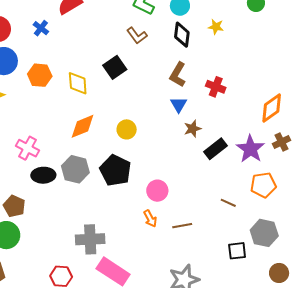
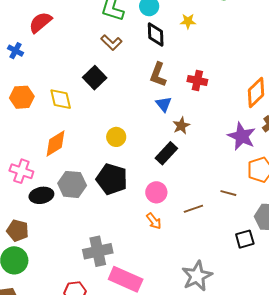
orange diamond: (83, 126) -> (55, 144), moved
black rectangle: (215, 149) -> (166, 153), moved
brown line: (182, 226) -> (193, 209), moved

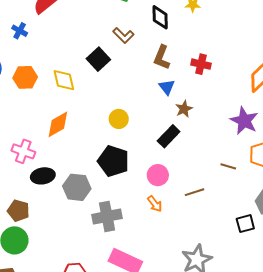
brown L-shape: (111, 43) -> (123, 36), moved
gray hexagon: (72, 184) -> (77, 187), moved
brown line: (228, 193) -> (228, 166), moved
gray cross: (98, 251) -> (107, 216), moved

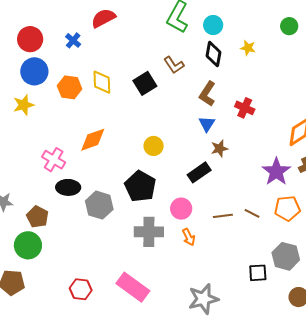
yellow diamond: (64, 80) -> (102, 82), moved
brown line: (195, 192) -> (223, 216), moved
orange arrow: (155, 204) -> (189, 237), moved
gray cross: (107, 216) -> (149, 232), moved

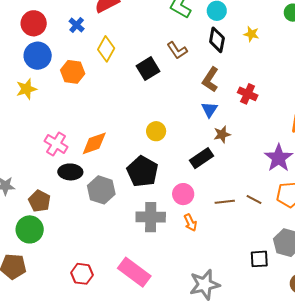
yellow diamond: (102, 82) -> (106, 49), moved, turned 30
orange diamond: (93, 140) -> (94, 143), moved

